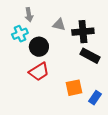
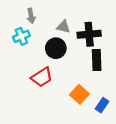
black circle: (39, 47) -> (56, 48), moved
black rectangle: (90, 56) -> (97, 60), turned 60
orange square: (74, 88) -> (79, 94), turned -36

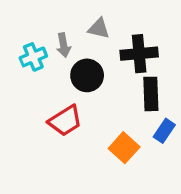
gray arrow: (31, 16) -> (64, 45), moved
gray triangle: (63, 27) -> (99, 28), moved
blue rectangle: (102, 105) -> (164, 131), moved

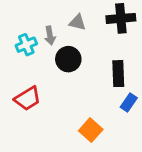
black cross: (139, 54) -> (121, 18), moved
red trapezoid: (65, 121) -> (28, 99), moved
orange square: (124, 148) -> (91, 130), moved

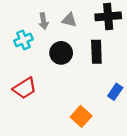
gray arrow: (50, 35) -> (43, 21), moved
black rectangle: (118, 74) -> (96, 52), moved

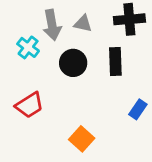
gray arrow: (43, 21) -> (52, 25), size x1.5
cyan cross: (23, 40) -> (28, 47), turned -30
orange square: (81, 116) -> (82, 139), moved

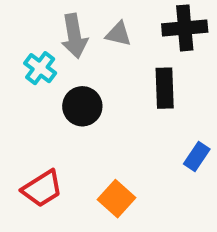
black circle: (73, 63) -> (82, 106), moved
red trapezoid: (29, 105) -> (42, 189), moved

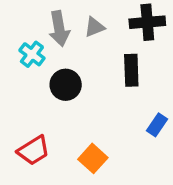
gray triangle: (118, 34) -> (94, 27), turned -35

